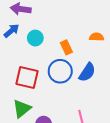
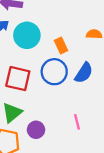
cyan circle: (35, 38) -> (27, 35), size x1.5

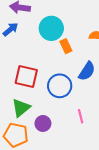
cyan circle: (27, 35) -> (51, 28), moved
blue circle: (54, 72) -> (60, 86), moved

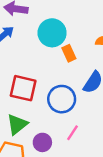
pink line: (81, 116) -> (72, 133), moved, turned 48

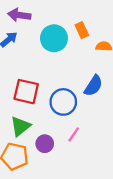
orange rectangle: (69, 53) -> (82, 30), moved

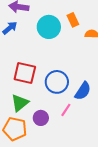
blue semicircle: (93, 86) -> (83, 91), moved

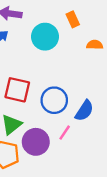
orange rectangle: (73, 20) -> (73, 19), moved
purple circle: (41, 118) -> (36, 142), size x1.5

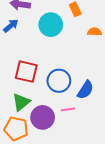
pink line: (65, 133) -> (68, 109), turned 48

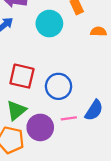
blue semicircle: (85, 90) -> (94, 110), moved

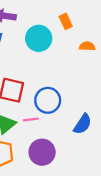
pink line: (69, 118) -> (31, 119), moved
purple circle: (40, 127) -> (42, 152), moved

